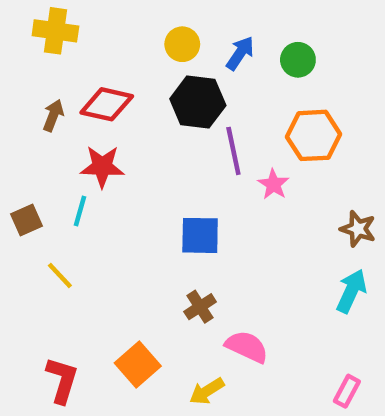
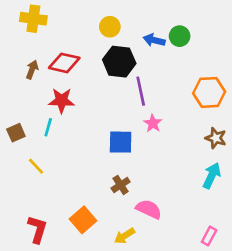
blue arrow: (240, 53) -> (154, 40), moved, turned -110
orange hexagon: (314, 135) -> (209, 92), moved
pink star: (273, 184) -> (153, 123), moved

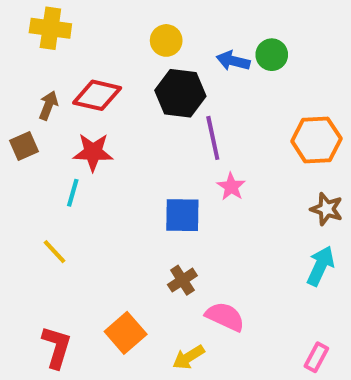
brown square: (16, 133) -> (24, 146), moved

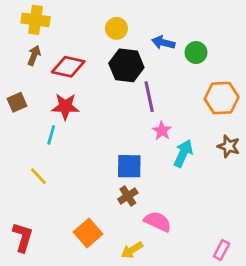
green circle: (272, 55) -> (196, 53), moved
brown arrow: (48, 105) -> (34, 55), moved
blue square: (182, 215) -> (129, 166), moved
cyan arrow: (320, 266) -> (183, 153), moved
red L-shape: (57, 347) -> (23, 237), moved

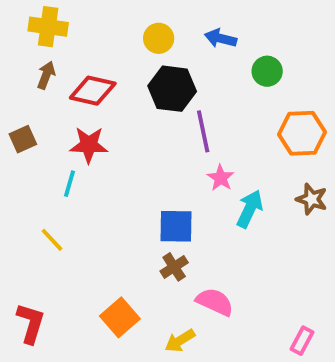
blue arrow: (163, 43) -> (221, 38), moved

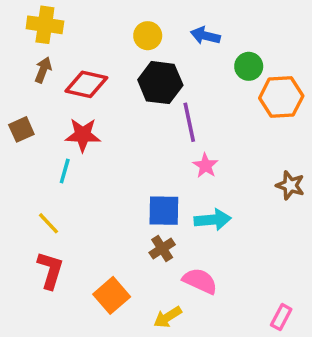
orange hexagon: (302, 133) -> (281, 97), moved
cyan arrow: (250, 209) -> (213, 220), moved, turned 60
red L-shape: (31, 323) -> (50, 270), moved

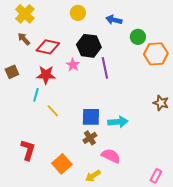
yellow cross: (45, 25) -> (25, 14), turned 36
yellow circle: (148, 36) -> (78, 13), moved
brown arrow: (43, 70) -> (24, 39), turned -64
pink star: (205, 166) -> (73, 65), moved
yellow line: (48, 223) -> (53, 111), moved

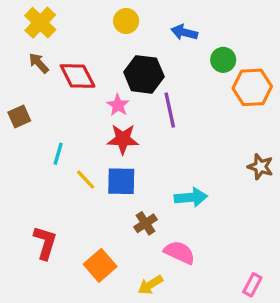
red diamond: (48, 47) -> (78, 76), turned 50
red star: (46, 75) -> (123, 139), moved
blue square: (91, 117) -> (121, 181), moved

